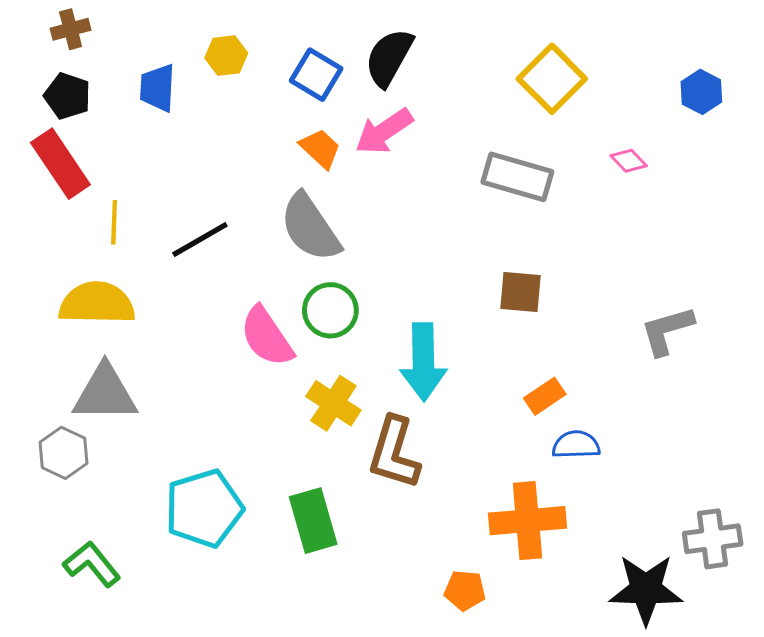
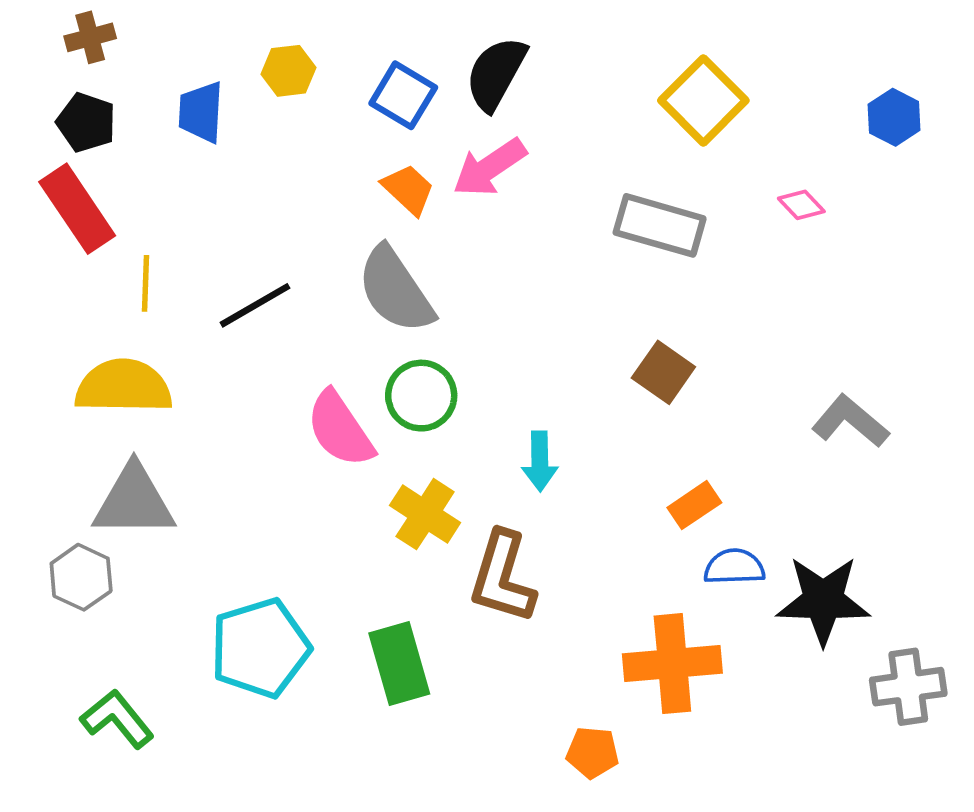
brown square: (520, 292) -> (663, 372), turned 30
gray L-shape: (667, 331) -> (850, 421), turned 56
cyan arrow: (423, 362) -> (540, 461), size x0.6
black star: (646, 589) -> (823, 600), moved

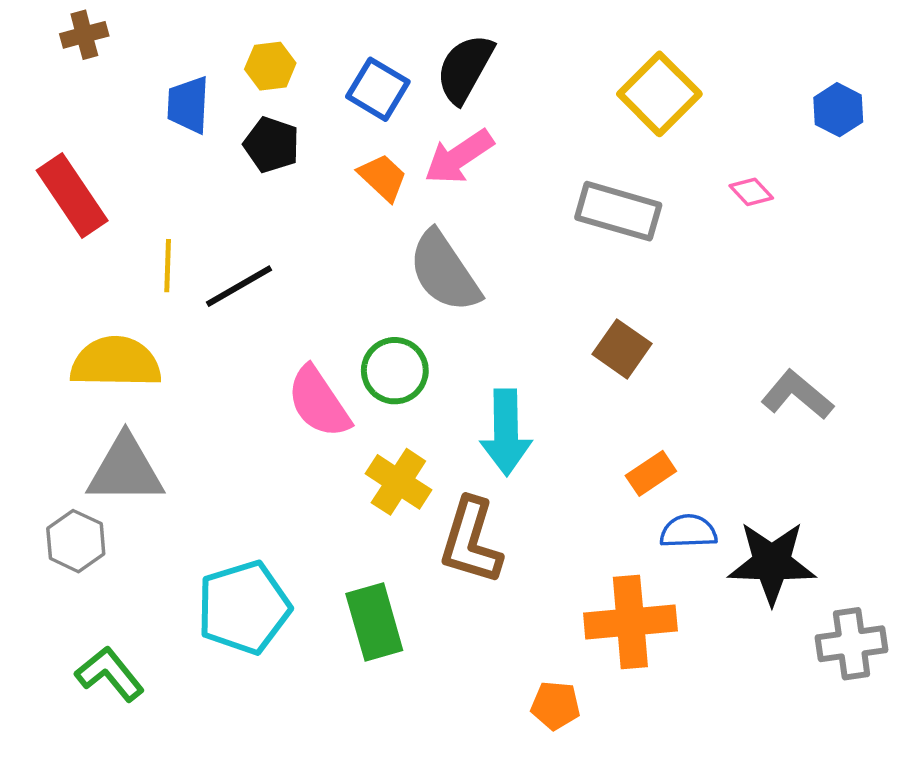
black pentagon: (86, 122) -> (272, 145), moved
yellow line: (145, 283) -> (168, 266), moved
gray semicircle: (395, 290) -> (444, 272), moved
cyan arrow: (540, 461) -> (506, 432), size x1.5

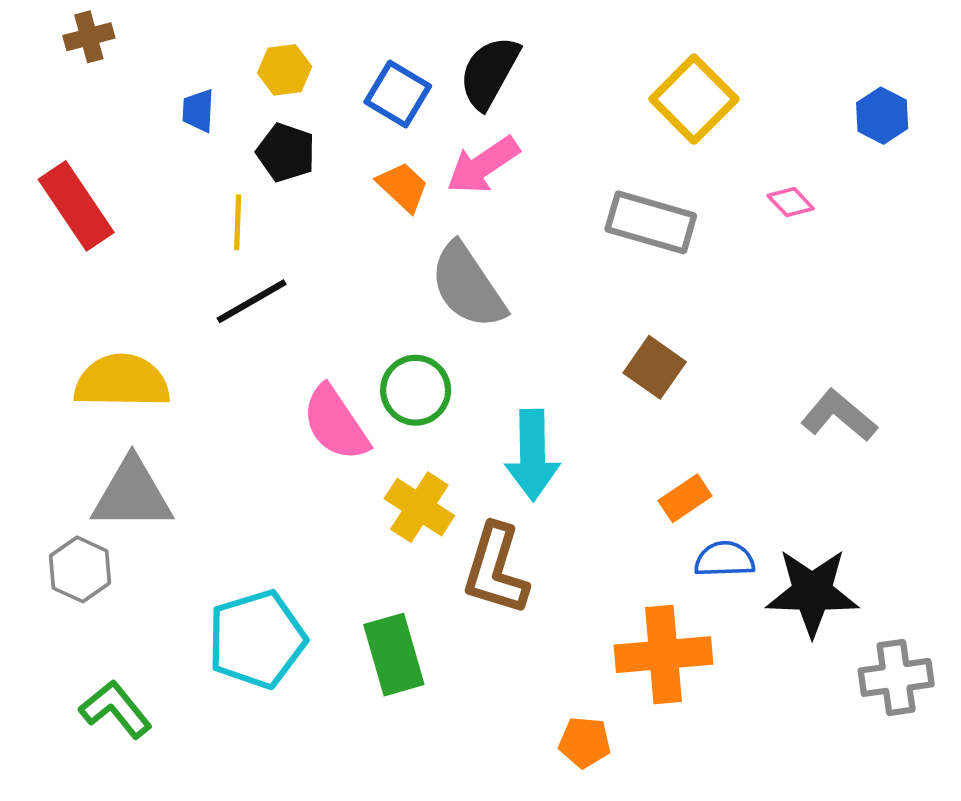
blue trapezoid: (188, 105) -> (198, 111), size x0.7
yellow line: (168, 266) -> (238, 222), moved

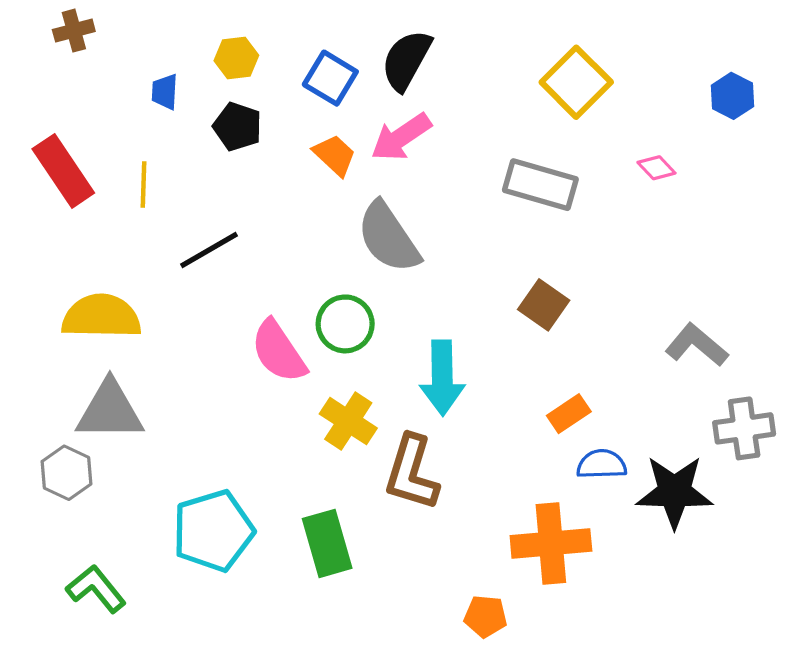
yellow line: (238, 222) -> (144, 185), moved
gray cross: (896, 677) -> (744, 428), moved

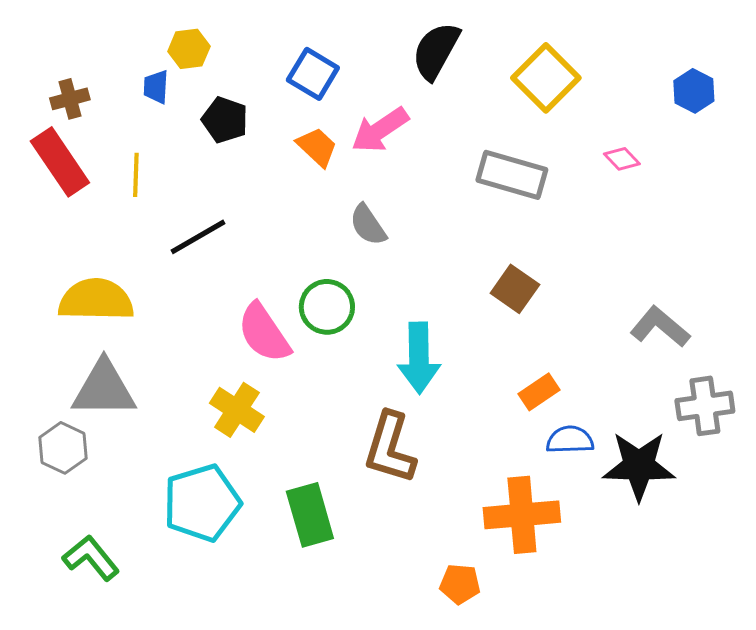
brown cross: (74, 31) -> (70, 99), moved
yellow hexagon: (236, 58) -> (189, 49), moved
black semicircle: (406, 60) -> (436, 51), moved
gray semicircle: (388, 237) -> (368, 225), size x0.6
yellow cross: (348, 421) -> (237, 410), moved

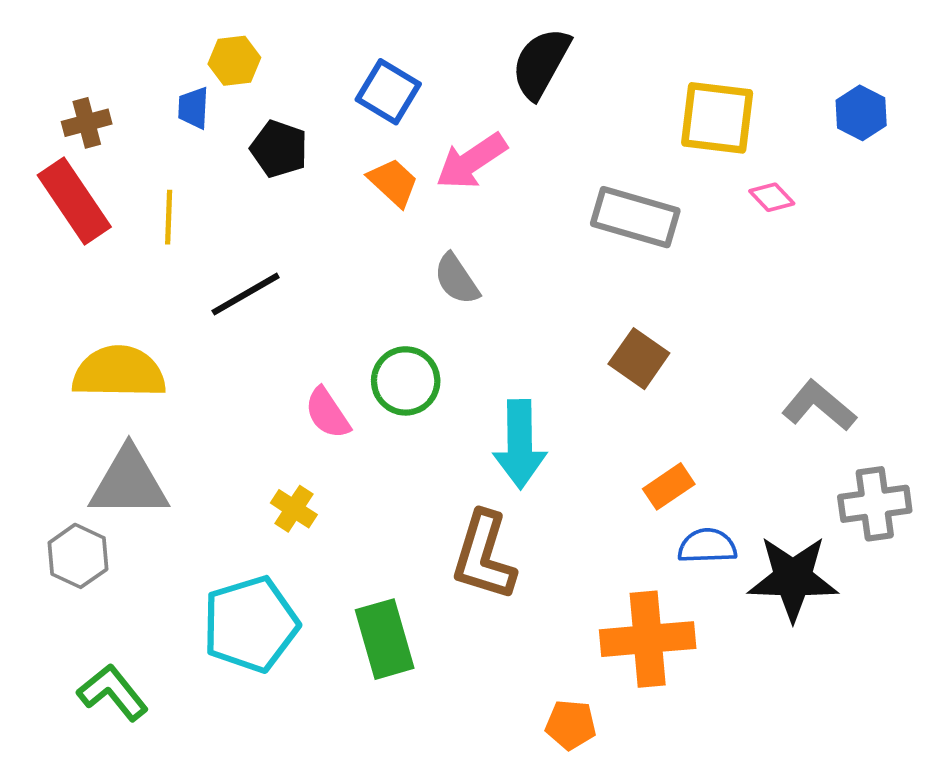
yellow square: (546, 78) -> (717, 118), moved, turned -38
pink semicircle: (264, 333) -> (327, 413), size x0.7
yellow cross: (237, 410) -> (294, 509), size x0.7

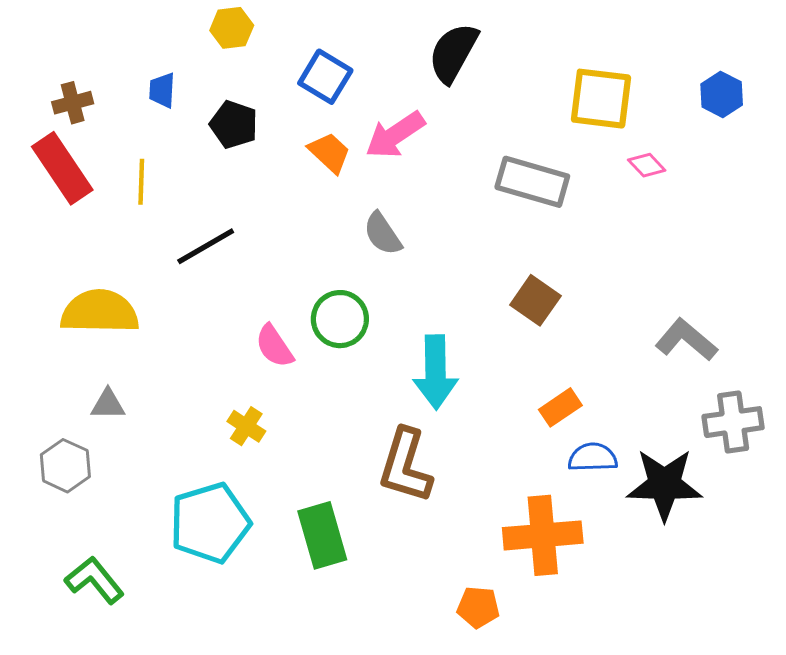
yellow hexagon: (234, 61) -> (232, 28), moved
gray triangle: (129, 483) -> (108, 404), size x0.5

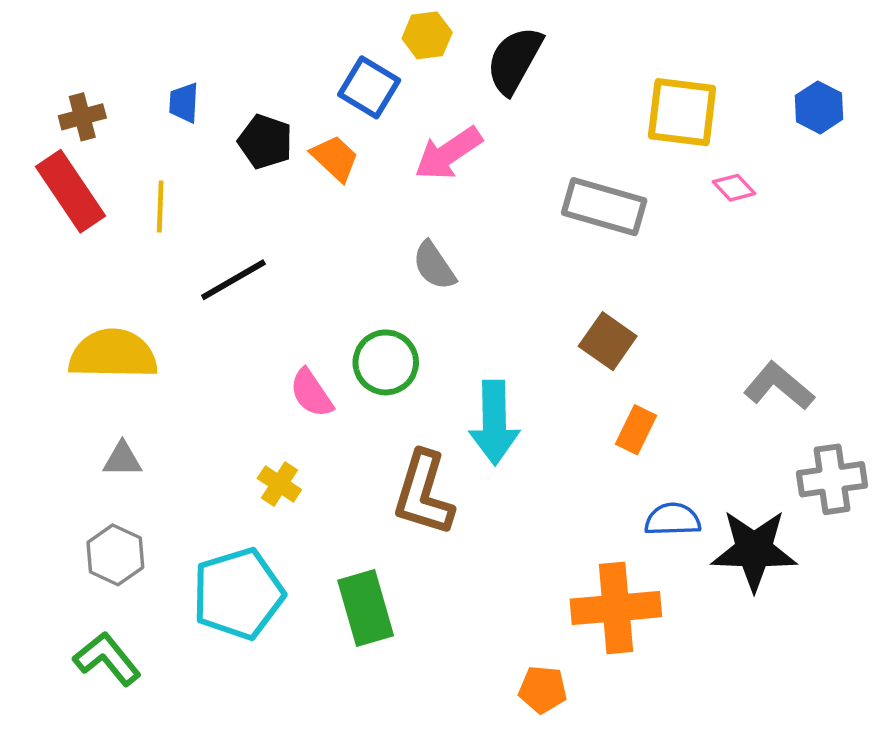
yellow hexagon: (232, 28) -> (427, 35), moved
orange trapezoid: (329, 153) -> (335, 158), moved
orange rectangle: (560, 407) -> (636, 430), moved, turned -30
gray hexagon: (65, 466) -> (115, 555), moved
brown L-shape: (405, 466) -> (423, 493), moved

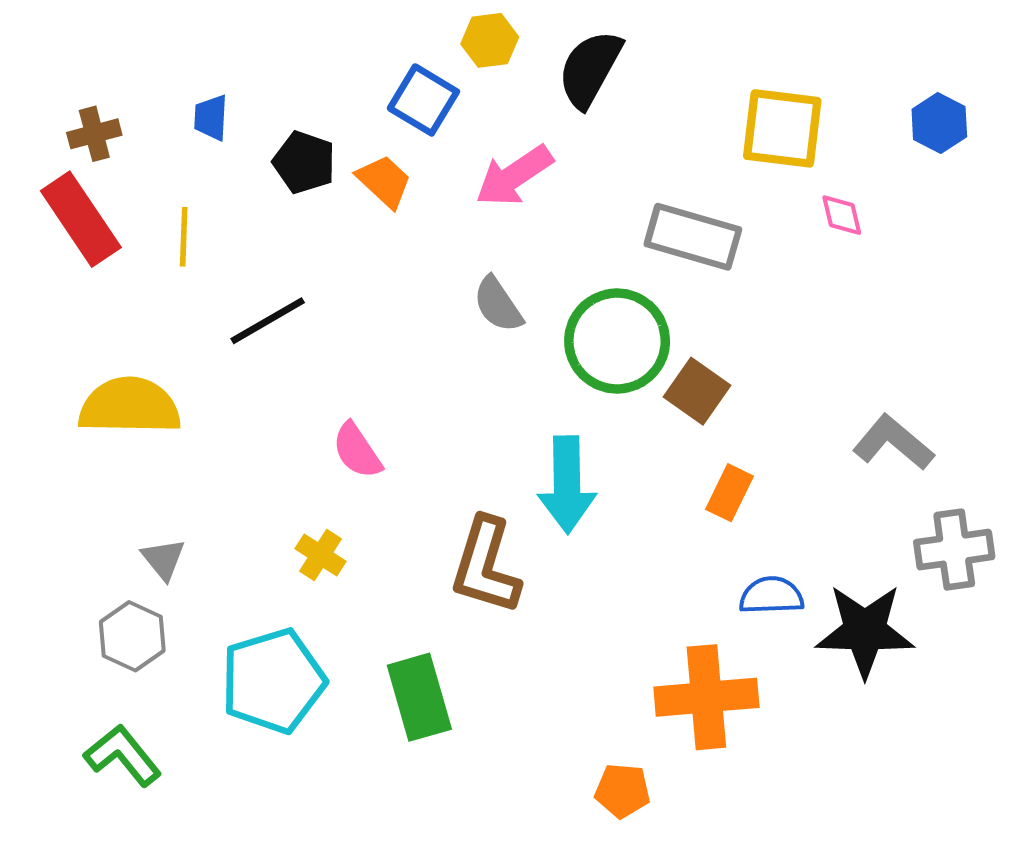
pink diamond: (734, 188) -> (842, 215), turned 30
green circle: (386, 362) -> (617, 341), moved, size x1.4
gray triangle: (122, 459) -> (163, 559), moved, turned 51

